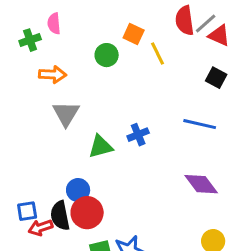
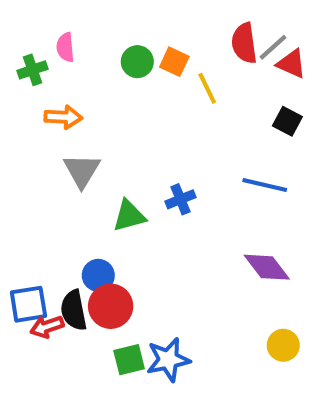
green circle: (107, 55) -> (137, 62), moved
blue square: (27, 211) -> (28, 304), size x1.4

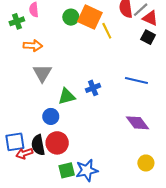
orange square: (174, 62) -> (90, 17), size x1.6
black square: (287, 121) -> (148, 37), moved
blue circle: (98, 275) -> (51, 116), moved

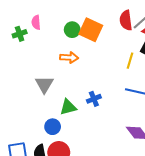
yellow line: (107, 31) -> (130, 61), moved, turned 42
orange arrow: (33, 46) -> (69, 58), moved

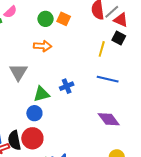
pink semicircle: (36, 22) -> (10, 12), turned -128
orange square: (91, 30) -> (64, 19), size x0.6
blue circle: (53, 127) -> (34, 113), moved

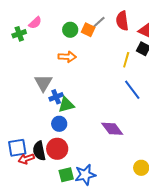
gray line: (112, 12) -> (98, 23), moved
blue line: (108, 79) -> (132, 90), turned 40
blue cross: (67, 86) -> (56, 97), moved
purple diamond: (109, 119) -> (112, 129), moved

